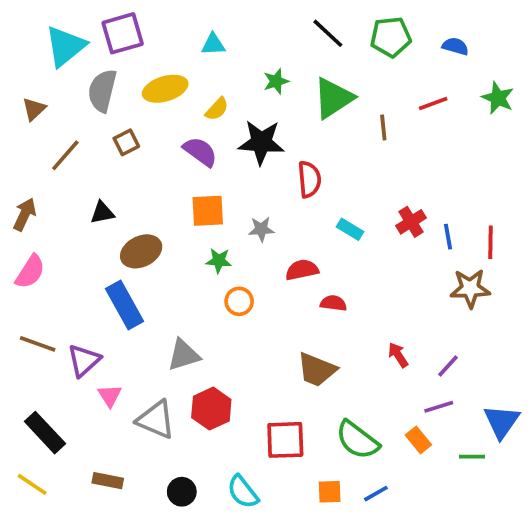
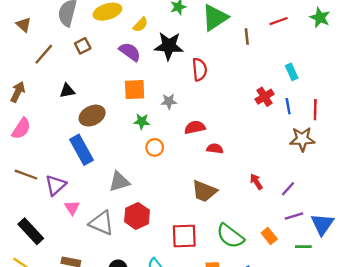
brown triangle: (34, 109) -> (24, 25), turned -35
cyan rectangle: (350, 229) -> (292, 72), moved, turned 35
purple line: (439, 407) -> (294, 216), moved

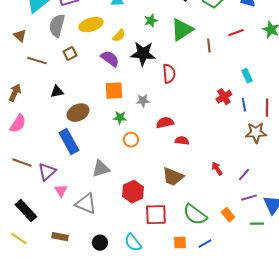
brown line: (44, 54) -> (37, 61), turned 66
red hexagon: (137, 216) -> (133, 192), moved

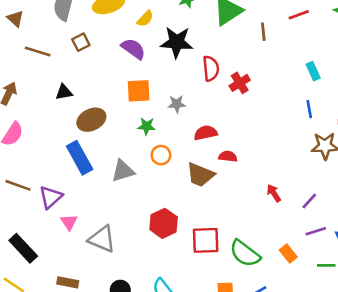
red cross: (224, 97) -> (240, 83), moved
gray triangle: (101, 169) -> (123, 171), moved
brown trapezoid: (173, 177) -> (200, 175), moved
red square: (156, 215) -> (206, 240), moved

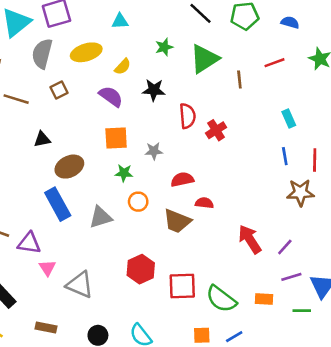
black star: (177, 42) -> (154, 90), size x0.7
red arrow: (274, 193) -> (250, 239), size x1.6
purple triangle: (51, 197) -> (29, 243), turned 50
orange rectangle: (288, 254) -> (264, 299), turned -48

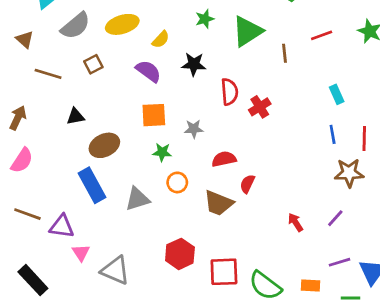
gray semicircle: (42, 54) -> (76, 26), turned -144
red semicircle: (204, 203) -> (247, 184), turned -72
red arrow: (250, 239) -> (295, 222), size x0.6
purple line: (285, 247) -> (335, 218), moved

